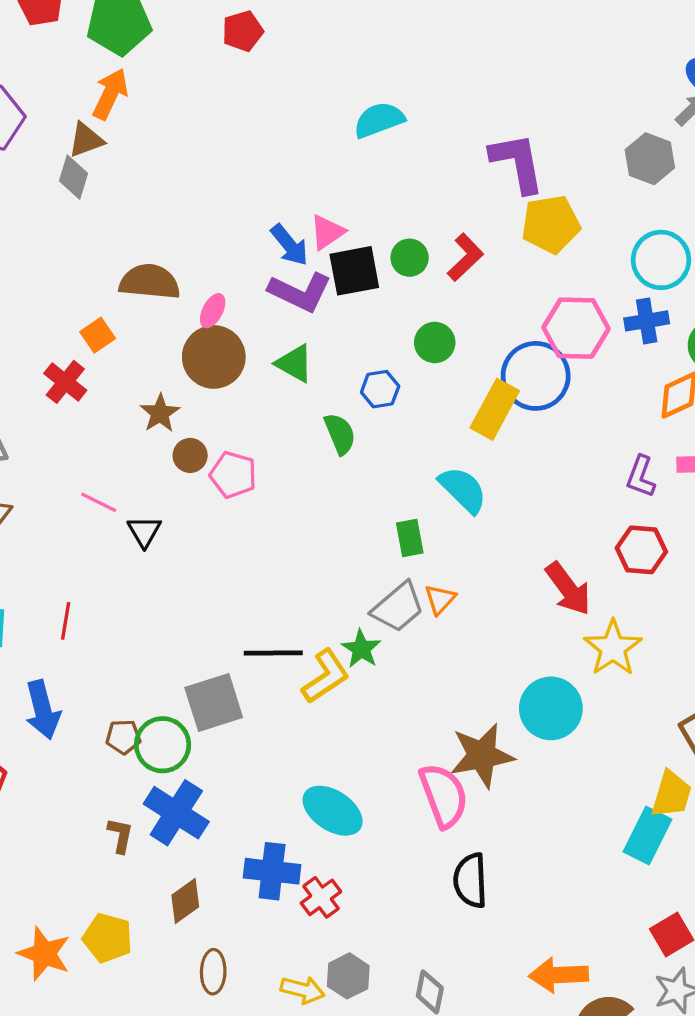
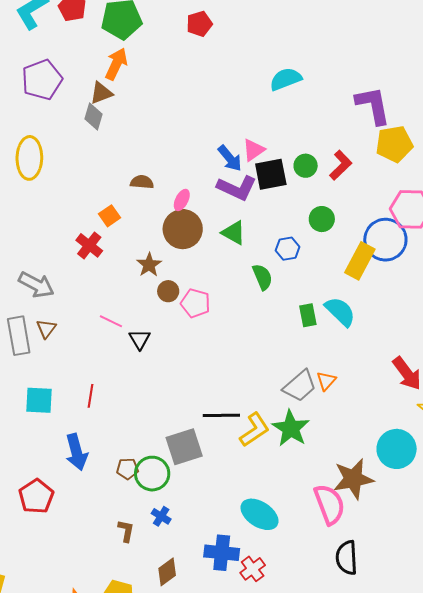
brown semicircle: (150, 282) -> (142, 182), size x0.6
green rectangle: (410, 538) -> (308, 315), moved
green star: (361, 649) -> (291, 428), moved, size x1.5
blue cross: (176, 813) -> (161, 516), size x0.5

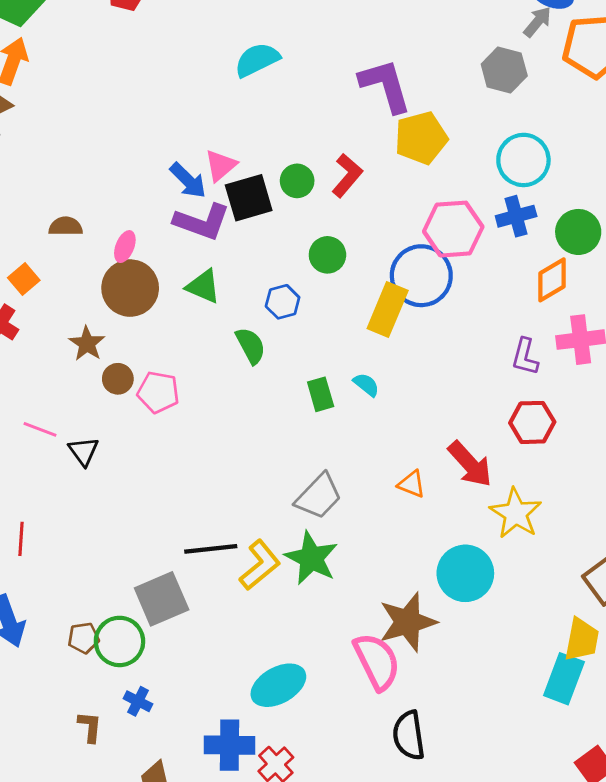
cyan semicircle: (340, 312) -> (366, 385), size x0.6
orange triangle: (326, 381) -> (412, 484), moved, turned -45
cyan ellipse: (259, 514) -> (278, 685), turned -57

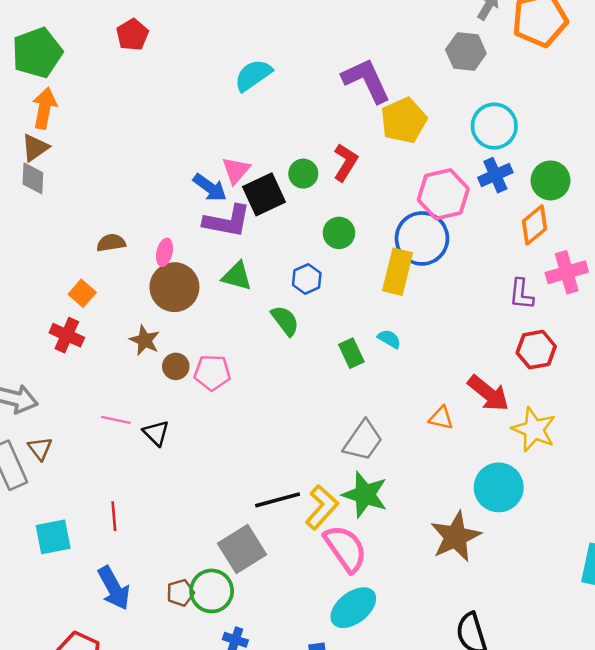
pink semicircle: (377, 661) -> (345, 548), moved

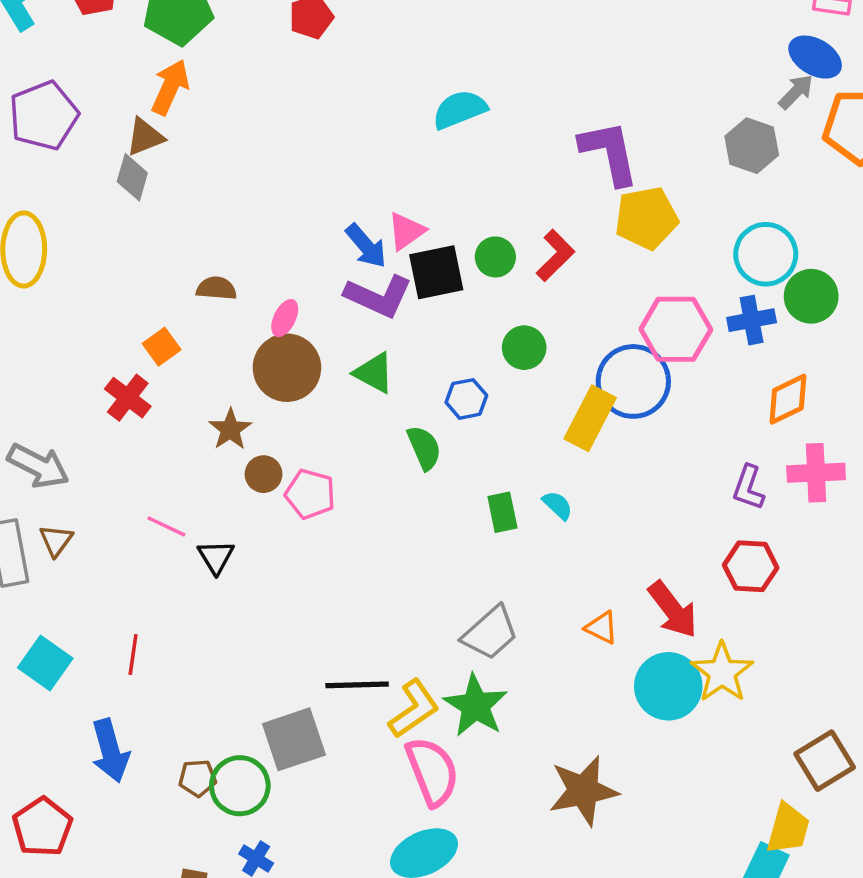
green circle: (551, 180) -> (811, 296), moved
cyan circle: (499, 487) -> (668, 686), moved
cyan square: (53, 537) -> (45, 663), turned 33

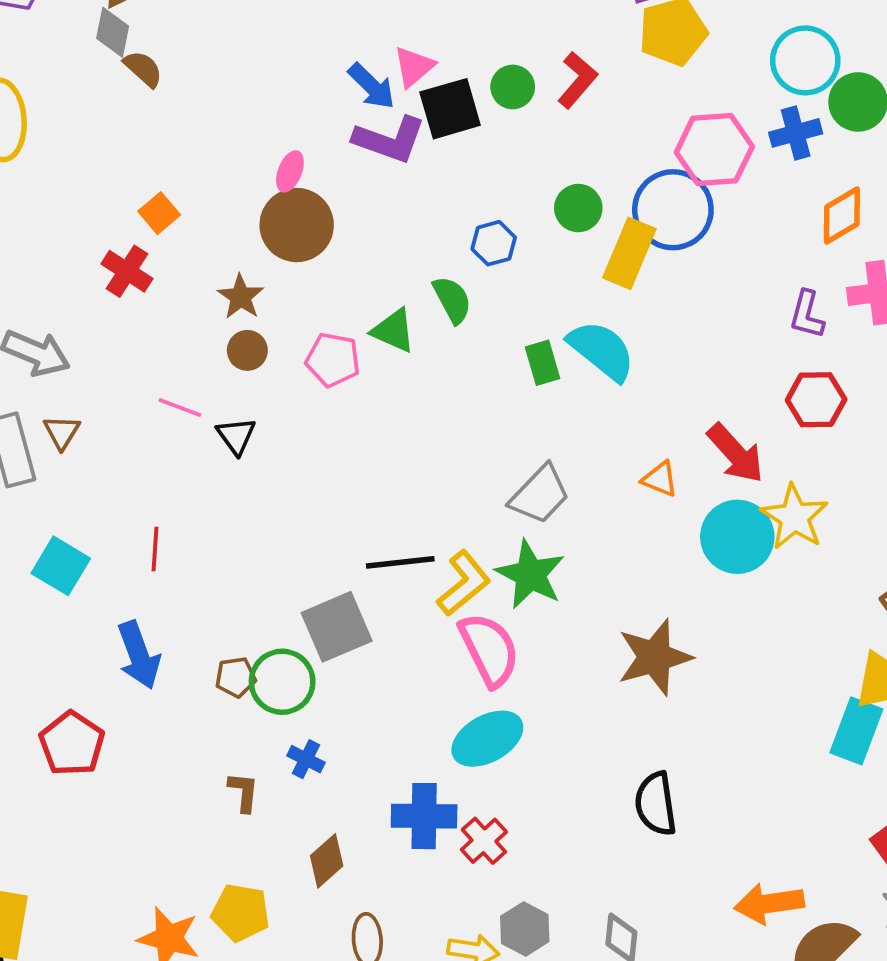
brown semicircle: (216, 288) -> (143, 69), moved, turned 42
green circle: (524, 348) -> (578, 208), moved
green triangle: (374, 373) -> (393, 331), moved
brown circle: (264, 474) -> (247, 350), moved
cyan semicircle: (558, 505) -> (602, 350), size x2.0

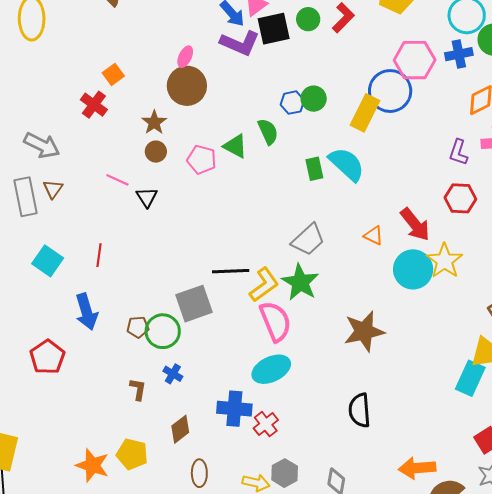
green circle: (578, 208) -> (314, 99), moved

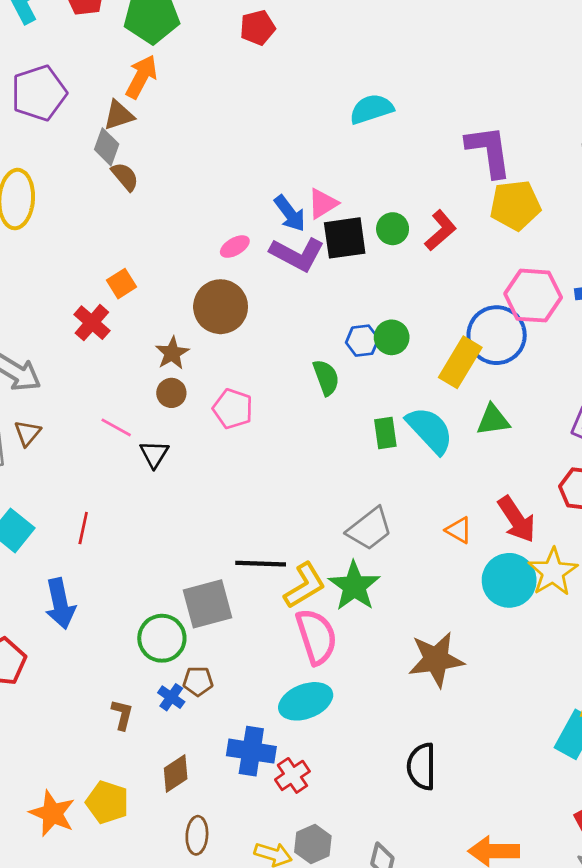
pink ellipse: (185, 57) -> (235, 247), moved, turned 30
green triangle: (235, 146) -> (493, 420), moved, turned -40
brown pentagon: (138, 327) -> (198, 681), moved

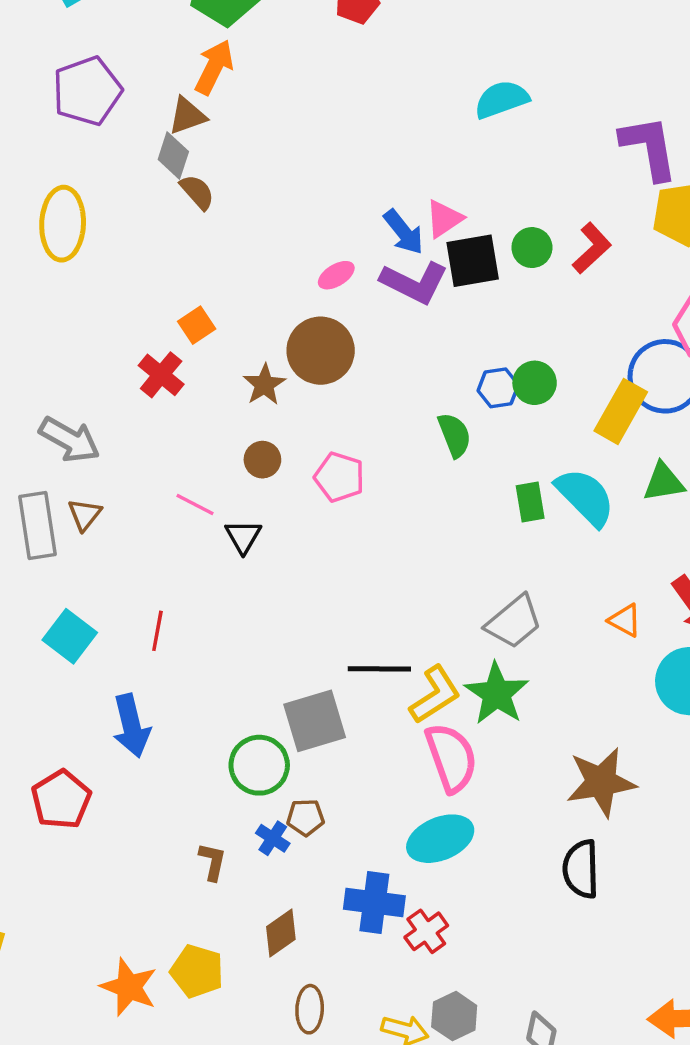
brown star: (172, 353) -> (264, 385), moved
black semicircle: (422, 766) -> (581, 869), moved

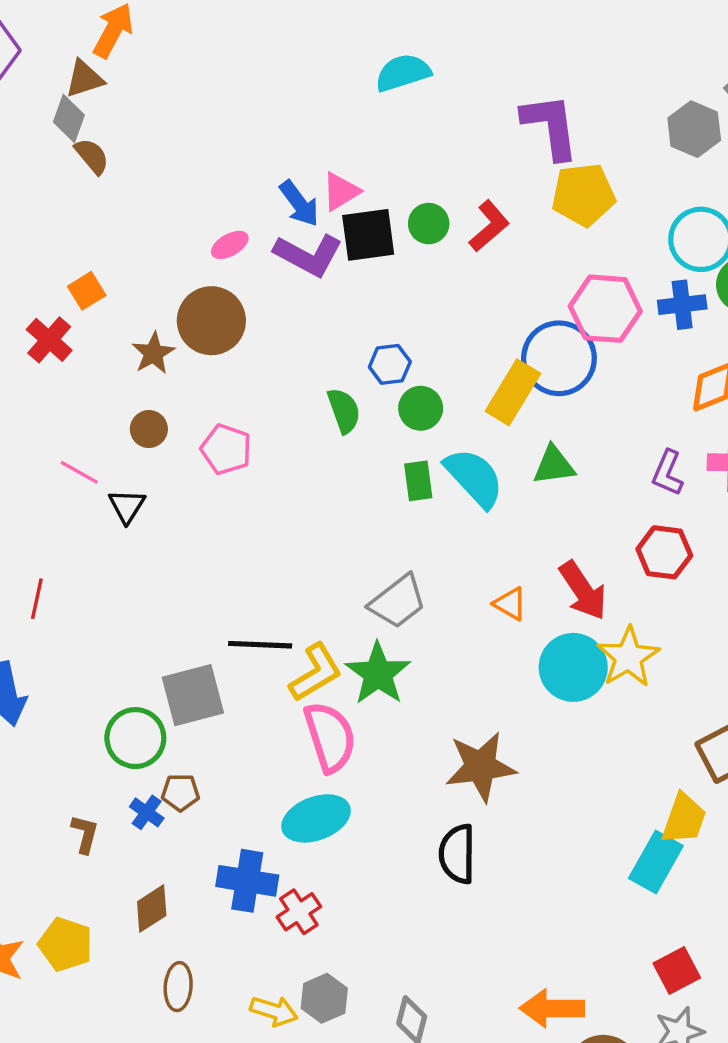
green circle: (535, 383) -> (421, 408), moved

